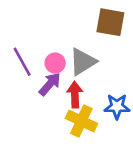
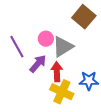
brown square: (110, 22) -> (84, 17), turned 30
pink circle: (55, 63) -> (46, 39), moved

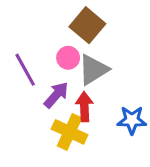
brown square: (84, 17) -> (87, 25), moved
yellow cross: (62, 92) -> (70, 132), moved

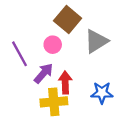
gray triangle: (93, 70) -> (96, 41), moved
yellow cross: (70, 132) -> (54, 102), turned -30

